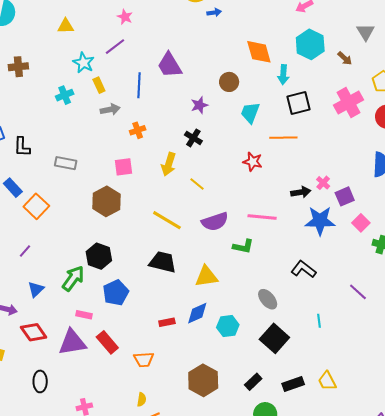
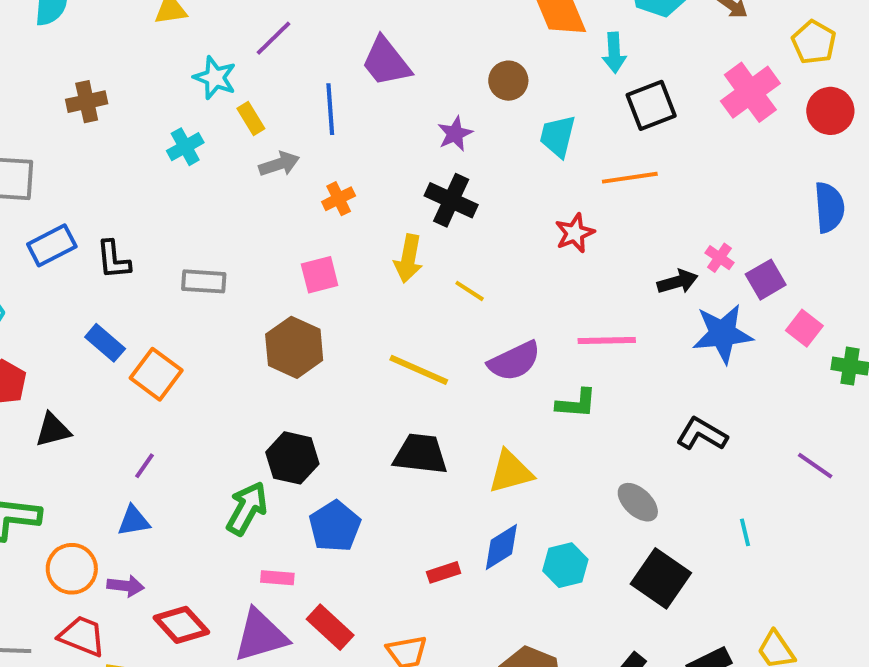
black cross: (193, 138) -> (451, 200), size x1.4
red star: (253, 162) -> (575, 233), turned -30
blue triangle: (36, 289) -> (134, 521), moved, turned 42

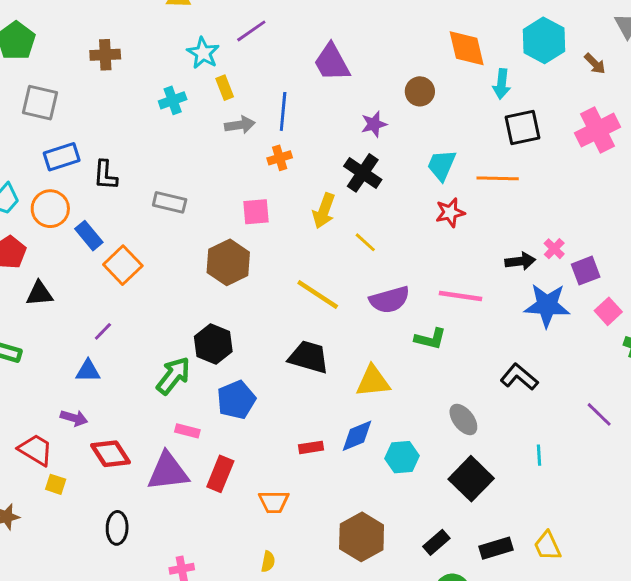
blue line: (330, 109) -> (283, 111), moved
cyan trapezoid: (558, 136) -> (442, 165), moved
orange circle: (72, 569) -> (50, 209), moved
red rectangle: (330, 627) -> (220, 474), turned 60

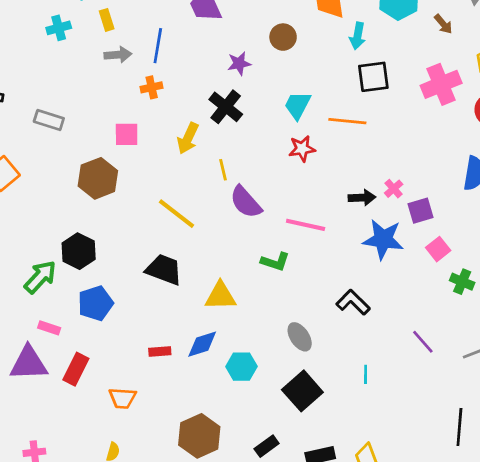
yellow line: (365, 242) -> (223, 170), turned 30
purple semicircle: (390, 300) -> (246, 202), moved, turned 60

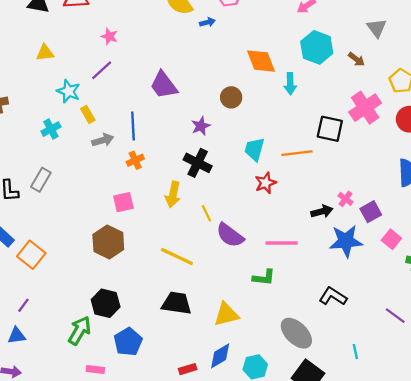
black square: (373, 77) -> (330, 129), moved, turned 32
gray rectangle: (49, 120) -> (41, 180), moved, turned -65
gray ellipse: (300, 337) -> (296, 333), size x1.4

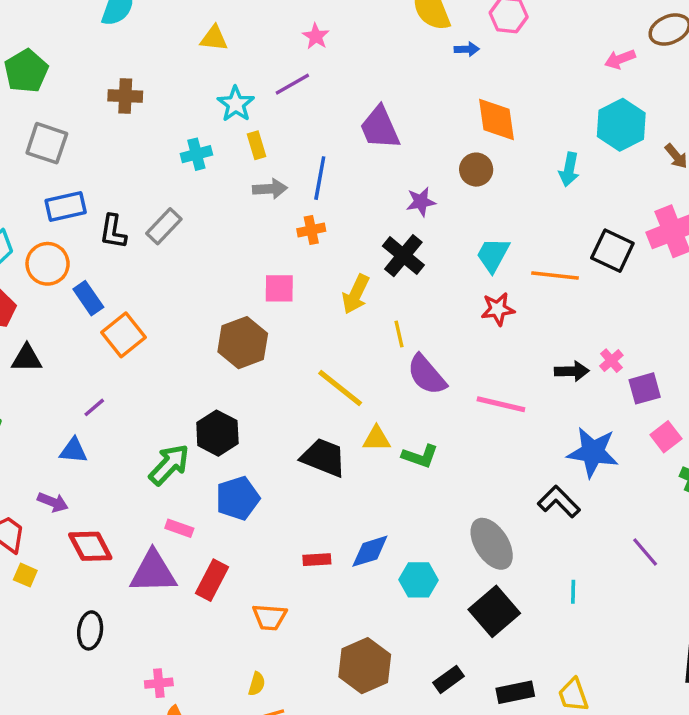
orange diamond: (261, 61) -> (496, 120), moved
blue star: (346, 241) -> (593, 452), moved
green L-shape: (264, 277) -> (420, 456), moved
yellow triangle: (226, 314) -> (377, 439), moved, size x0.7

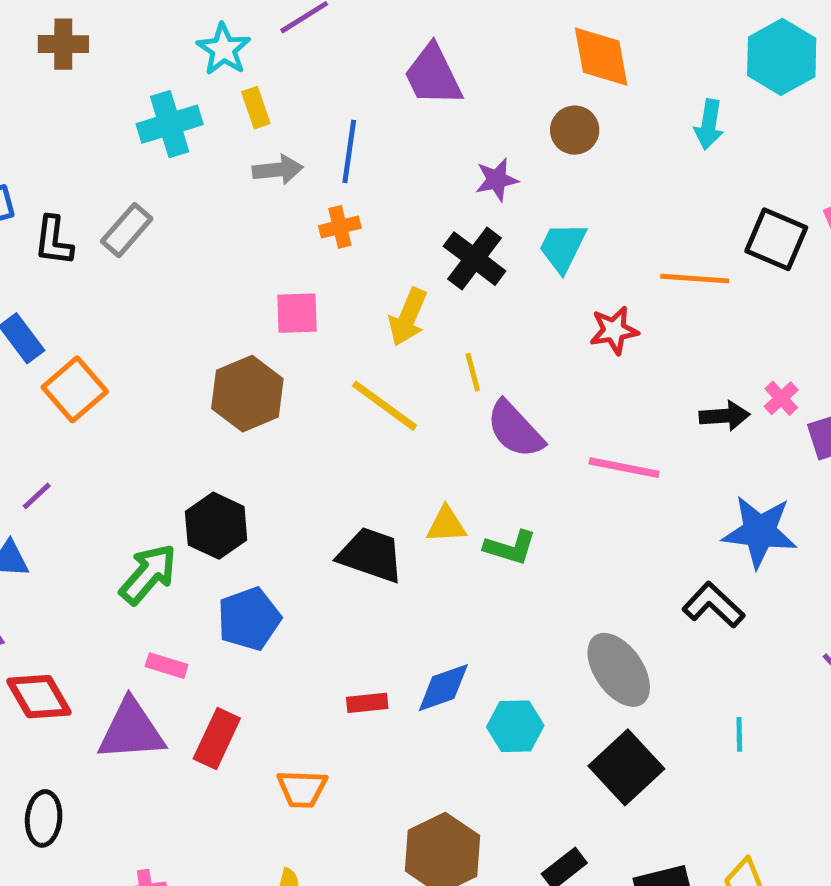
cyan cross: (196, 154) -> (170, 124), size x1.4
cyan trapezoid: (493, 255) -> (562, 247), moved
yellow line: (340, 388) -> (384, 406), moved

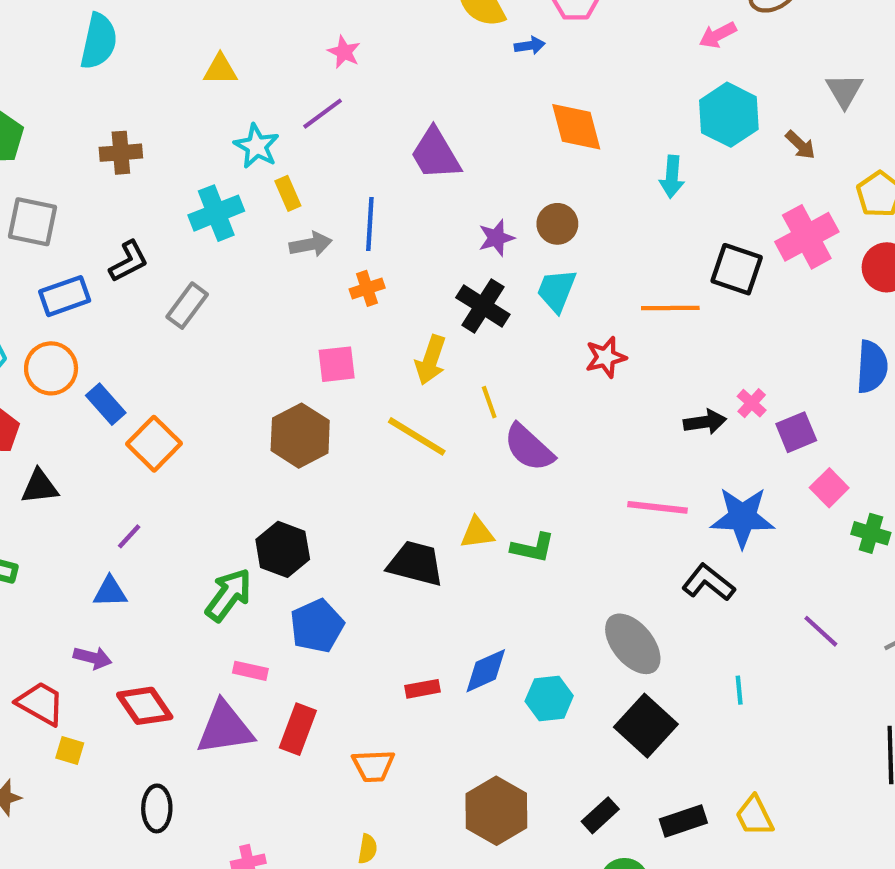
brown circle: (575, 130) -> (557, 224), moved
black L-shape: (54, 241) -> (129, 261), moved, turned -120
pink line: (624, 468) -> (657, 507), moved

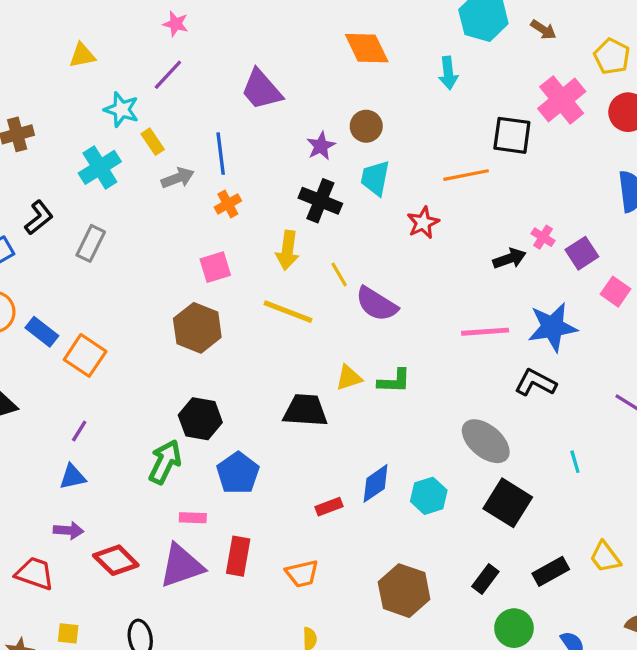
yellow square: (70, 750) -> (68, 633), moved

